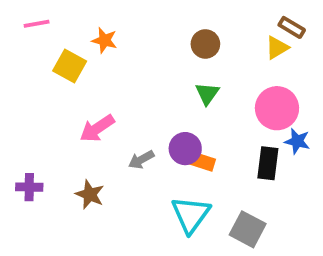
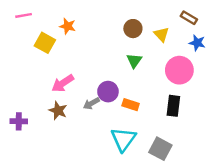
yellow triangle: (277, 48) -> (162, 34), moved, turned -42
blue star: (297, 141) -> (197, 43), moved
purple circle: (185, 149) -> (108, 92), moved
brown star: (90, 194) -> (58, 111), moved

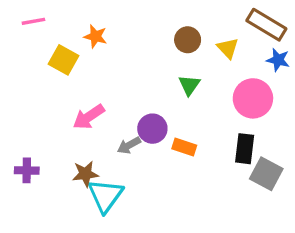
brown rectangle: (189, 18) -> (266, 25), size x1.6
brown star: (58, 111) -> (85, 174), moved, turned -30
cyan triangle: (123, 139) -> (105, 196), moved
gray square: (160, 149) -> (266, 174), moved

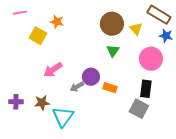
brown circle: (188, 40) -> (112, 24), size x1.5
brown star: (85, 174) -> (42, 103), moved
gray square: (266, 174) -> (139, 109), moved

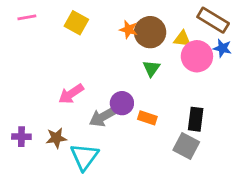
orange star: (57, 22) -> (129, 29), moved
yellow triangle: (136, 29) -> (182, 39), turned -40
yellow square: (38, 36) -> (76, 23), moved
pink circle: (151, 59) -> (197, 56), moved
gray arrow: (77, 87) -> (103, 117), size x1.5

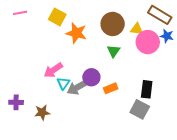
orange star: (129, 29) -> (76, 33), moved, size x1.5
orange rectangle: (147, 118) -> (111, 88), turned -40
brown star: (56, 138) -> (42, 112), moved
cyan triangle: (84, 157) -> (63, 83), moved, size x0.6

